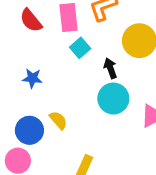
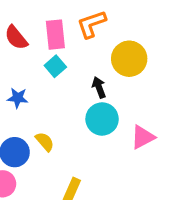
cyan square: (80, 48) -> (55, 66), moved

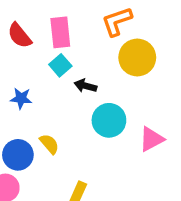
orange L-shape: (91, 24) -> (117, 21), moved
black arrow: (99, 87) -> (85, 86), moved, turned -55

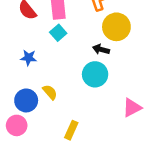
black arrow: (85, 86) -> (101, 49), moved
pink triangle: (151, 139) -> (132, 108), moved

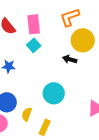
cyan circle: (95, 74) -> (54, 93), moved
yellow semicircle: (50, 92) -> (27, 114), moved, turned -120

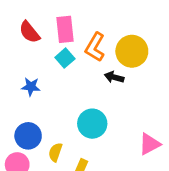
orange L-shape: (70, 17) -> (95, 47), moved, turned -40

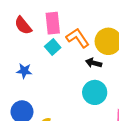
orange L-shape: (95, 47) -> (78, 38), turned 115
cyan circle: (92, 124) -> (95, 92), moved

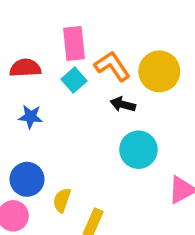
red semicircle: (23, 25) -> (25, 68), moved, turned 126
black arrow: (94, 63) -> (123, 104), moved

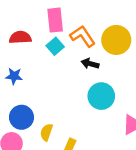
blue star: (31, 117) -> (14, 76), moved

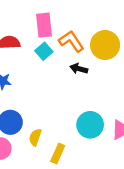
cyan circle: (101, 96) -> (90, 125), moved

